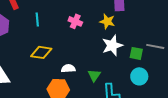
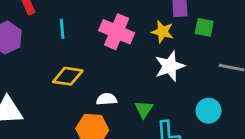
pink cross: (75, 21) -> (117, 32), size x1.6
green square: (136, 53) -> (204, 27), moved

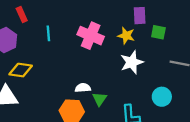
yellow diamond: (68, 76) -> (21, 70), moved
green triangle: (144, 109) -> (100, 99), moved

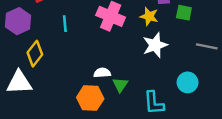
cyan line: (48, 33) -> (65, 24), moved
yellow diamond: (21, 70) -> (35, 54), turned -60

